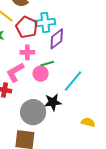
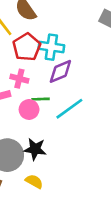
cyan line: (73, 81) -> (69, 109), moved
yellow semicircle: (88, 122) -> (34, 181), moved

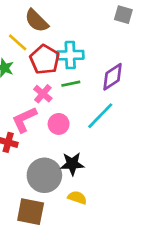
purple diamond: (60, 71) -> (113, 77), moved
pink cross: (19, 79) -> (43, 94), turned 36
green line: (41, 99) -> (71, 84), moved

